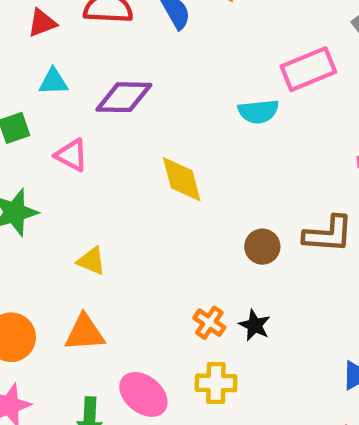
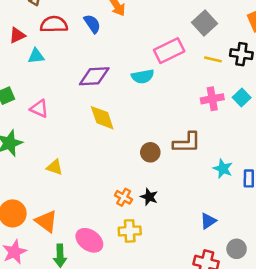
cyan triangle: (53, 82) -> (36, 56), moved
purple diamond: (124, 97) -> (94, 76), moved
orange triangle: (85, 333) -> (46, 221), moved, turned 45

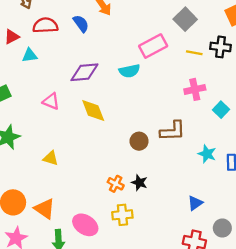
cyan square: (242, 98) -> (221, 110), moved
pink triangle: (39, 109) -> (51, 101), moved

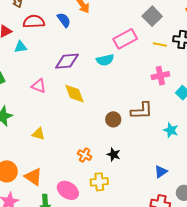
orange cross: (116, 184) -> (85, 155), moved

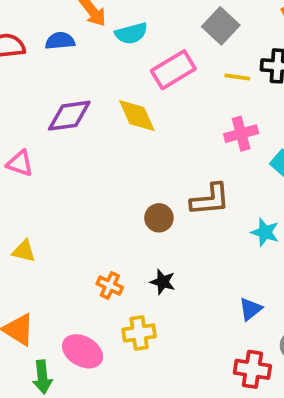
blue semicircle: (64, 20) -> (60, 41), turned -56
cyan semicircle: (105, 60) -> (131, 33), moved
yellow diamond: (74, 94) -> (137, 116), moved

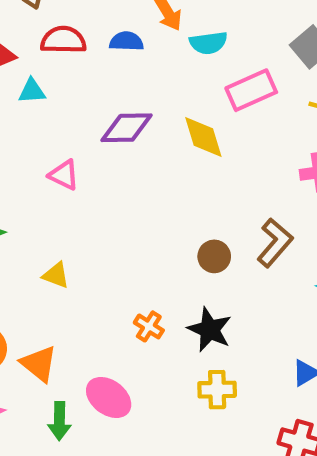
brown L-shape: (210, 199) -> (275, 243), turned -51
black star: (163, 282) -> (210, 330), size x1.5
yellow cross: (139, 333) -> (217, 390), moved

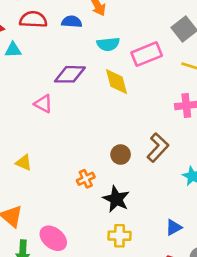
cyan semicircle: (208, 43) -> (108, 44), moved
pink triangle: (64, 175) -> (43, 104), moved
orange cross: (149, 326) -> (86, 179), moved, turned 30

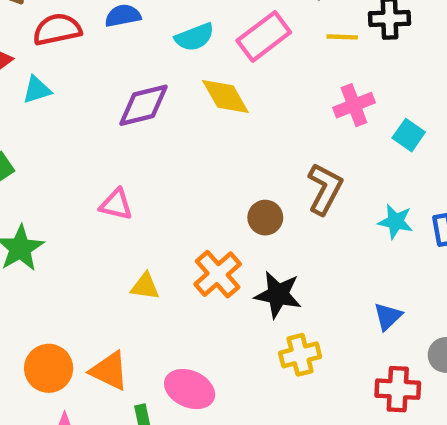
pink triangle: (43, 104) -> (116, 204), moved
yellow triangle: (24, 163) -> (145, 286), moved
orange cross: (86, 179) -> (218, 274), size x1.5

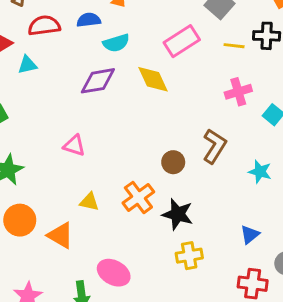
cyan semicircle: (195, 37) -> (116, 43), moved
orange circle: (49, 368) -> (20, 220), moved
orange triangle: (109, 371) -> (60, 235), moved

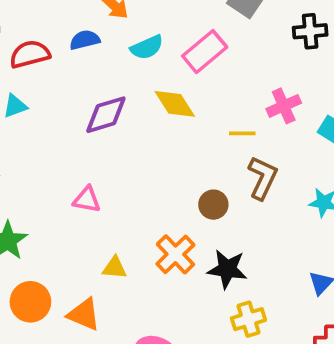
cyan semicircle: (116, 43) -> (147, 47), moved
yellow line: (234, 46) -> (242, 133), moved

